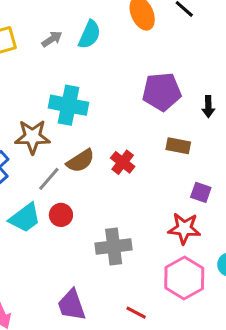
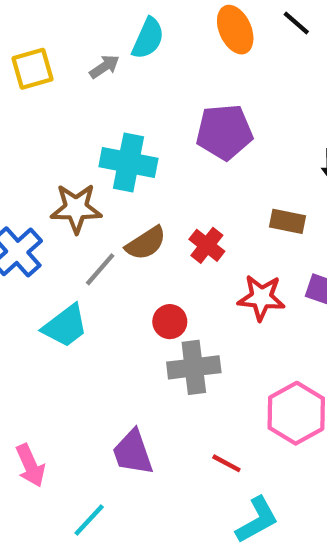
cyan semicircle: (90, 35) -> (148, 38), moved
purple pentagon: (162, 92) -> (224, 132), moved
red circle: (61, 215) -> (170, 322), moved
red star: (184, 228) -> (261, 298), moved

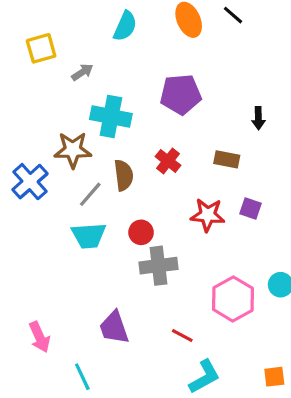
gray arrow: (104, 67) -> (82, 72), moved
brown semicircle: (146, 243) -> (124, 175), turned -64
red cross: (207, 245) -> (168, 161), moved
cyan trapezoid: (65, 326) -> (89, 236), moved, turned 33
cyan line: (89, 520) -> (82, 377), turned -68

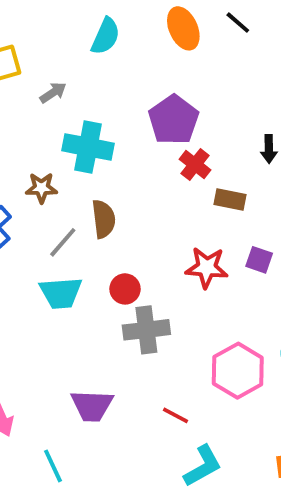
purple pentagon: (181, 94) -> (174, 120), turned -30
brown star: (73, 150) -> (41, 188), size x0.7
red cross: (168, 161) -> (195, 165), moved
purple trapezoid: (114, 328) -> (92, 406), turned -69

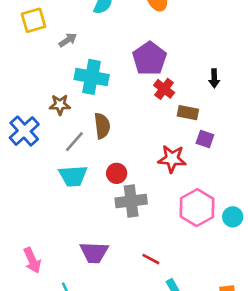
purple square: (259, 260) -> (205, 139), moved
pink hexagon: (238, 371) -> (197, 208), moved

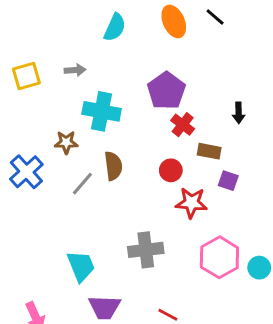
yellow square: (33, 20) -> (26, 76), moved
gray arrow: (68, 40) -> (75, 70), turned 30
red circle: (117, 173) -> (171, 170), moved
cyan trapezoid: (73, 176) -> (81, 266), moved, turned -108

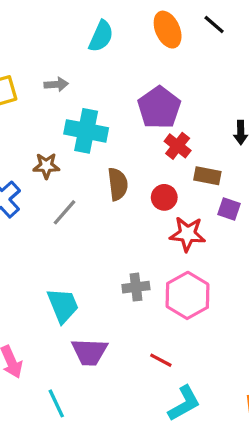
brown semicircle: (113, 166) -> (118, 184), moved
gray cross: (146, 250) -> (136, 287), size x0.7
pink hexagon: (219, 257) -> (187, 295), moved

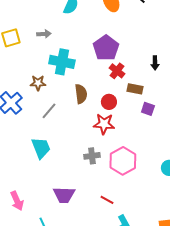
red star: (187, 234) -> (104, 124), moved
cyan trapezoid: (63, 305) -> (41, 148), moved

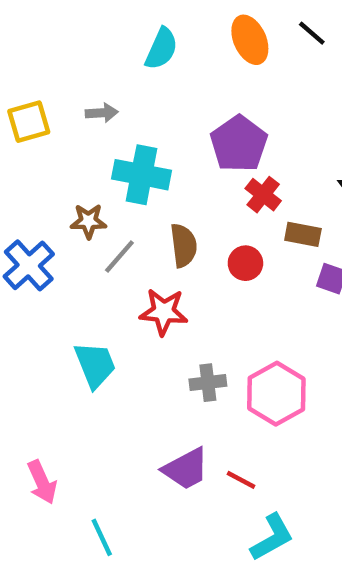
gray line: (49, 111) -> (119, 257), moved
red star: (104, 124) -> (164, 312), moved
purple trapezoid: (64, 195) -> (186, 469), moved, turned -30

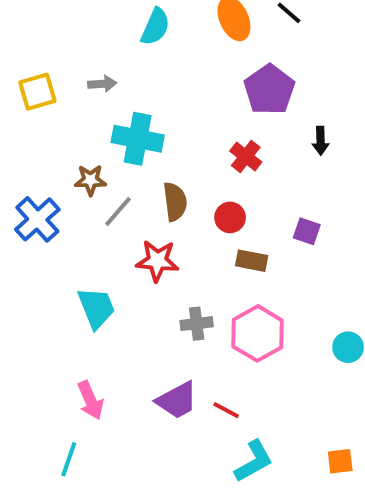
purple pentagon: (239, 144) -> (269, 90), moved
brown rectangle: (303, 234) -> (252, 261), moved
pink arrow: (42, 482) -> (90, 400), moved
cyan line: (102, 537) -> (69, 459), moved, turned 44

